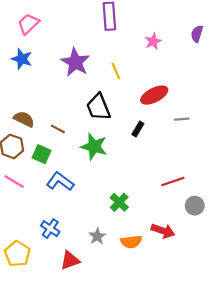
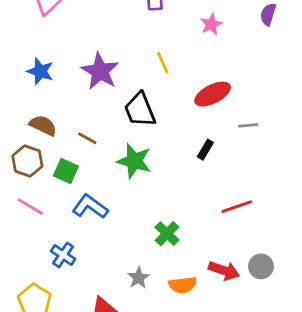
blue star: (22, 59) -> (40, 71), moved
purple star: (75, 62) -> (100, 71), moved
black rectangle: (138, 129) -> (205, 150), moved
gray circle: (195, 206) -> (261, 266), moved
blue cross: (50, 229) -> (63, 255), moved

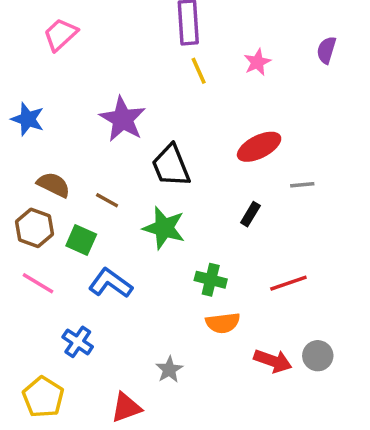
yellow line: (163, 63) -> (199, 71), moved
blue star: (40, 71) -> (28, 119), moved
green cross: (167, 234) -> (211, 280), moved, turned -30
orange semicircle: (183, 285) -> (223, 323), moved

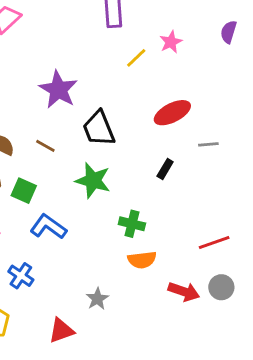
yellow line: (199, 71) -> (136, 58), moved, turned 70
brown line: (107, 200) -> (45, 146), moved
red line: (288, 283) -> (214, 243), moved

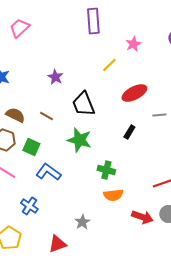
yellow line: (136, 58) -> (109, 65), moved
purple star: (58, 90) -> (55, 77), size x0.6

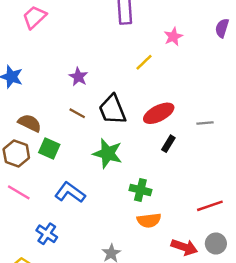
red ellipse: (134, 93) -> (159, 113), moved
brown line: (46, 116) -> (77, 113), moved
green square: (31, 147) -> (49, 149), moved

